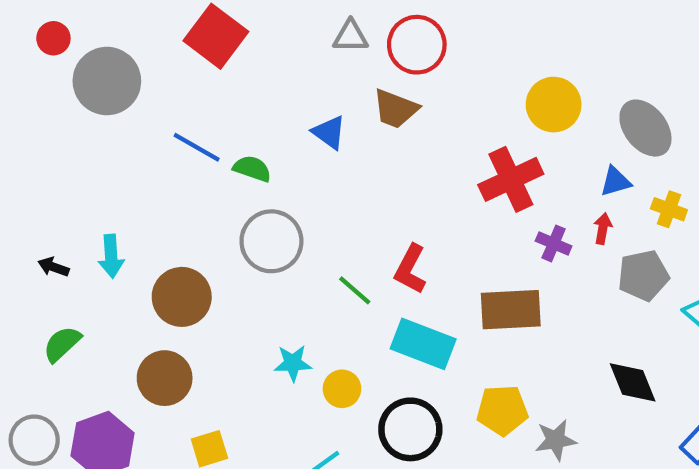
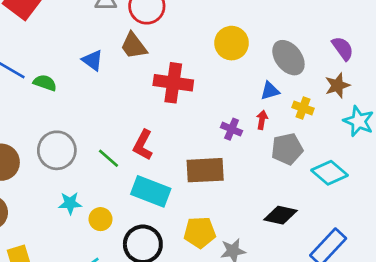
brown trapezoid: (395, 109) -> (134, 46), turned 32
red cross: (511, 179) -> (173, 83), moved, turned 33
gray circle: (271, 241) -> (57, 150), moved
black diamond: (633, 382) -> (281, 215), turned -56

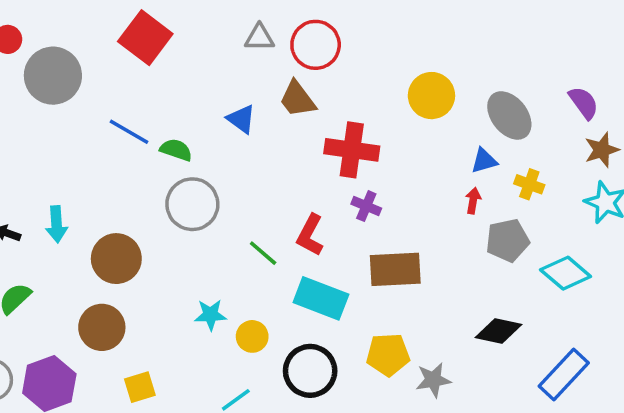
brown star: (337, 85) -> (602, 150), moved
purple cross: (232, 129) -> (366, 206), moved
gray circle: (57, 150) -> (192, 204), moved

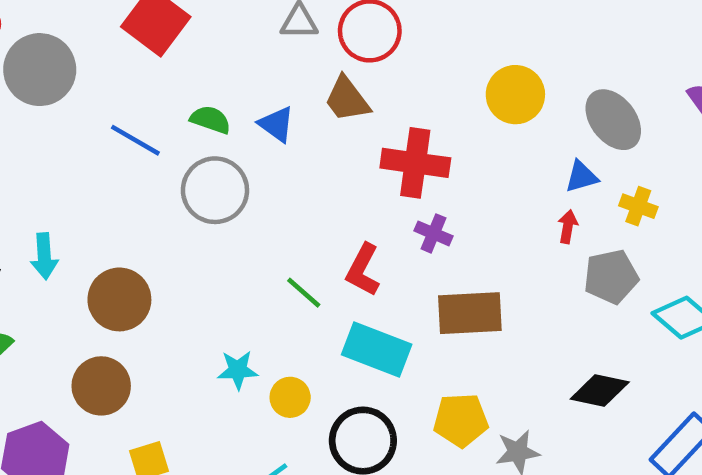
green semicircle: (176, 150) -> (210, 120), moved
gray circle: (192, 204) -> (215, 190), moved

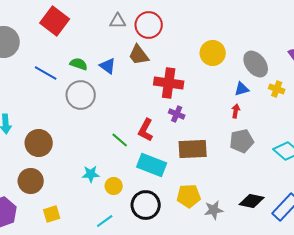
yellow cross: (638, 206) -> (277, 89), moved
gray pentagon: (611, 277) -> (242, 141), moved
black diamond: (600, 390) -> (252, 201), moved

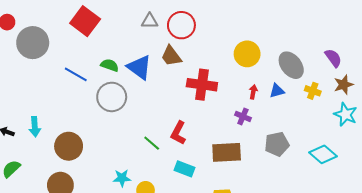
blue triangle: (108, 66) -> (139, 67), size x1.5
red arrow: (236, 111) -> (253, 92), moved
purple cross: (177, 114) -> (243, 116), moved
cyan rectangle: (152, 165) -> (185, 169), size x0.7

